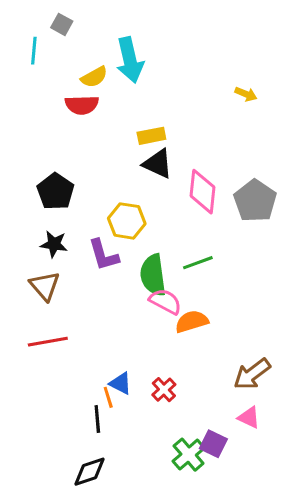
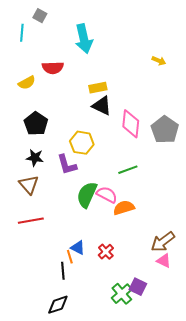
yellow semicircle: (94, 77) -> (27, 83), moved
green semicircle: (153, 275) -> (87, 195), moved, turned 32
pink triangle: (249, 417) -> (164, 261), moved

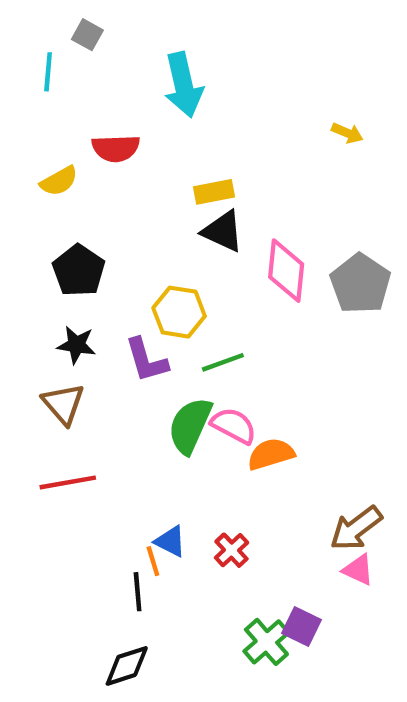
green line: (128, 170) -> (223, 362), moved

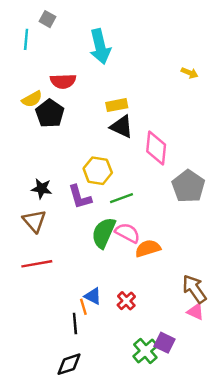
black pentagon: (79, 271) -> (50, 113), moved
gray pentagon: (360, 284) -> (188, 186), moved
brown arrow: (356, 528) -> (194, 289), turned 92

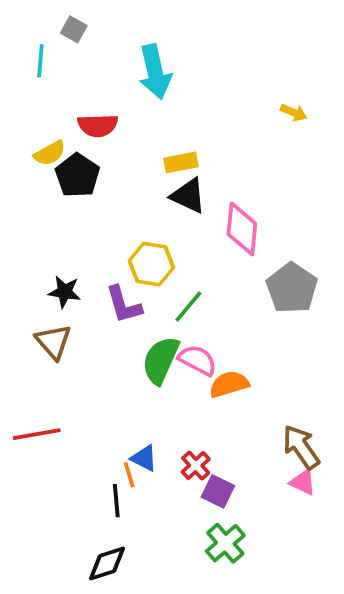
green line: (122, 198) -> (188, 307), turned -30
red line: (37, 264) -> (37, 434), moved
purple square: (165, 343) -> (218, 491), moved

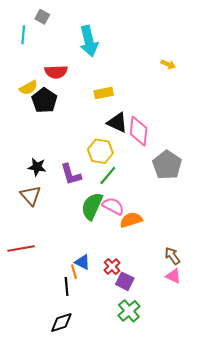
black triangle: (188, 196) -> (117, 123), moved
yellow hexagon: (151, 264) -> (100, 151), moved
brown arrow: (301, 447) -> (172, 256), size x0.7

